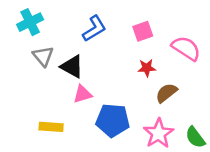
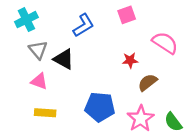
pink square: (143, 31) -> (127, 15), moved
pink triangle: (83, 94) -> (39, 81), moved, turned 36

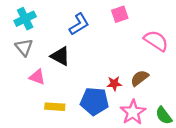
gray triangle: (38, 50) -> (24, 47), moved
red star: (130, 60) -> (114, 84), moved
yellow rectangle: (45, 113) -> (55, 107), moved

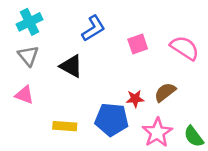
pink square: (120, 14) -> (138, 44), moved
pink triangle: (37, 77) -> (24, 95), moved

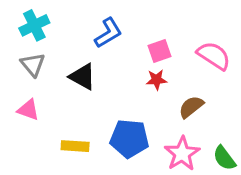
red star: (135, 99) -> (156, 80), moved

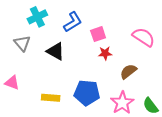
cyan cross: (34, 25) -> (37, 17), moved
pink square: (159, 51) -> (98, 34), moved
pink triangle: (28, 110) -> (12, 83), moved

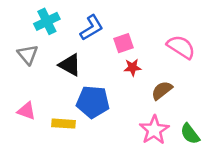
pink triangle: (12, 83) -> (26, 111), moved
blue pentagon: (87, 93) -> (93, 102), moved

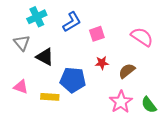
black triangle: (70, 65) -> (45, 57), moved
red star: (132, 67) -> (102, 63), moved

